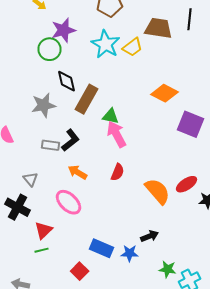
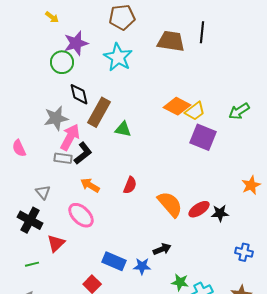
yellow trapezoid: (132, 47) -> (195, 111), moved
pink arrow: (116, 134) -> (70, 137), moved, turned 56
red ellipse: (186, 184) -> (199, 209), moved
green line: (42, 250) -> (32, 264), moved

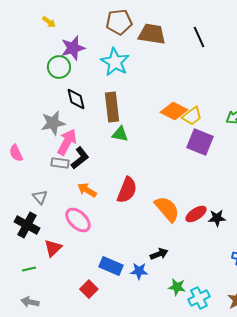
black line: (202, 32) -> (199, 37), turned -30
brown trapezoid: (171, 41) -> (152, 34), moved
brown rectangle: (99, 112) -> (112, 107), moved, turned -36
red semicircle: (130, 185) -> (127, 190), size x1.5

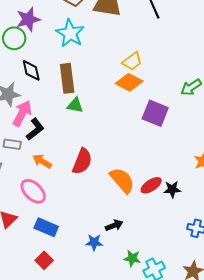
yellow trapezoid: (192, 116) -> (132, 61), moved
gray rectangle: (60, 163) -> (12, 144), moved
blue rectangle: (111, 266) -> (46, 227), moved

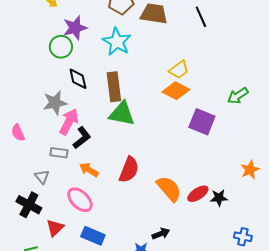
green triangle: (75, 105) -> (122, 114), size x1.6

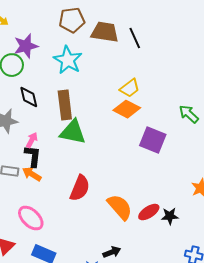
black line: (201, 17) -> (135, 38), moved
green arrow: (238, 96) -> (189, 114), turned 75
pink arrow: (69, 122) -> (32, 140), moved, size x0.6
black L-shape: (82, 138) -> (33, 156), turned -45
orange arrow: (89, 170) -> (32, 174), moved

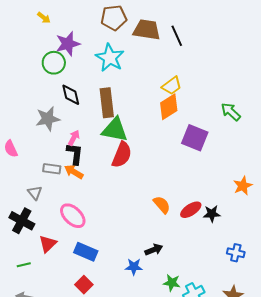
orange diamond: (127, 109) -> (169, 107), turned -60
red semicircle: (80, 188) -> (122, 155), moved
orange semicircle: (120, 207) -> (162, 205), size x0.7

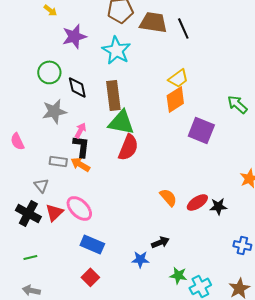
green circle: (54, 63) -> (49, 72), moved
red triangle: (48, 244) -> (54, 212), moved

